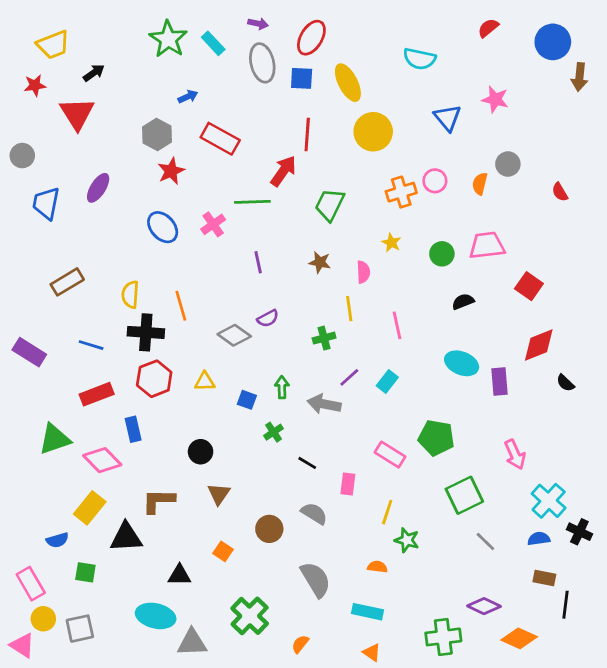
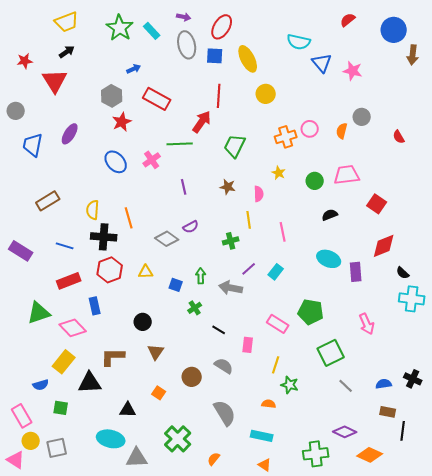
yellow trapezoid: (53, 45) -> (67, 22), moved
blue triangle: (448, 118) -> (322, 63), moved
yellow circle: (373, 132) -> (266, 94), size x0.7
cyan cross: (549, 501) -> (412, 299), moved, turned -35

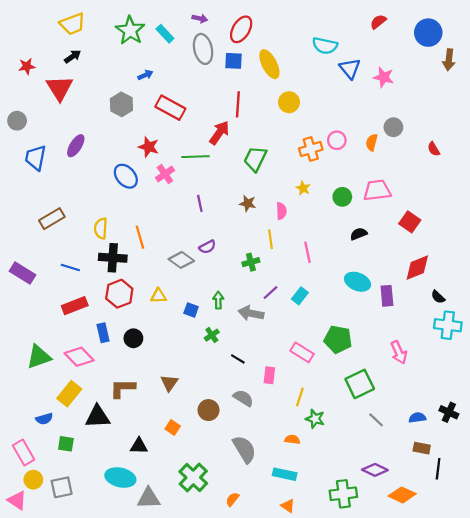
red star: (122, 122) -> (149, 147), moved, turned -30
green triangle: (39, 313) -> (39, 357), moved
black circle: (143, 322) -> (133, 338), moved

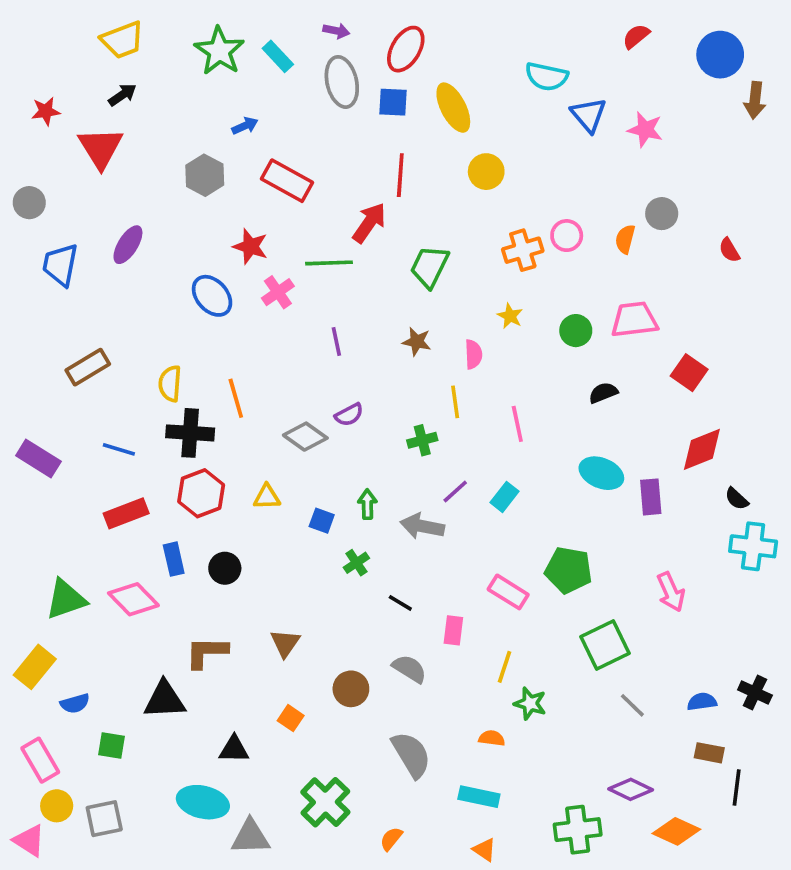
yellow rectangle: (69, 394) -> (35, 667), moved

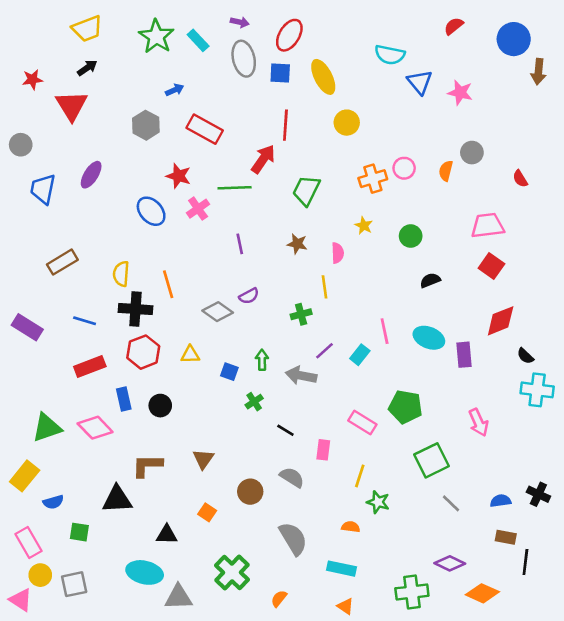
pink trapezoid: (634, 320) -> (488, 226), moved
pink line: (517, 424) -> (385, 331), moved

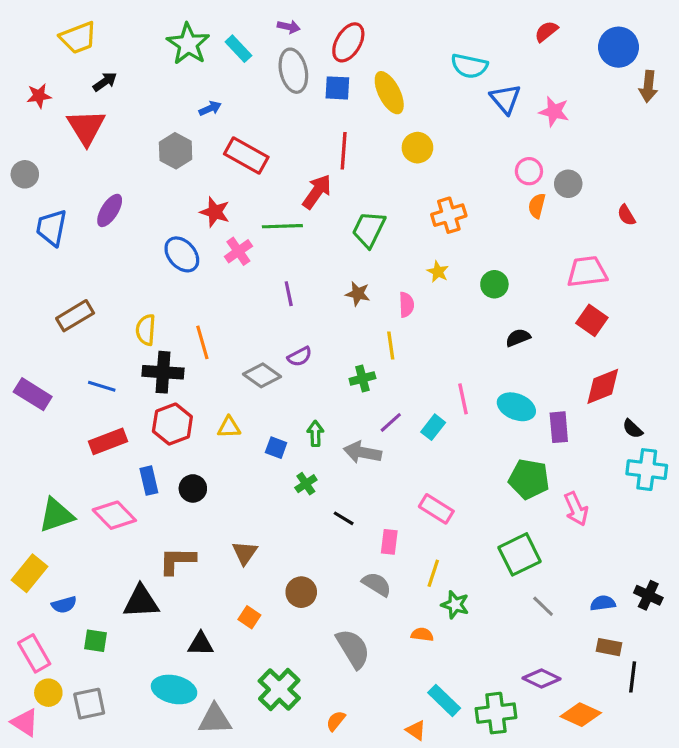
yellow trapezoid: (87, 29) -> (78, 38), moved
pink circle: (404, 168) -> (529, 171), moved
green pentagon: (405, 407) -> (529, 479), moved
gray semicircle: (292, 477) -> (377, 584), moved
cyan rectangle: (342, 569) -> (444, 700), moved, turned 32

